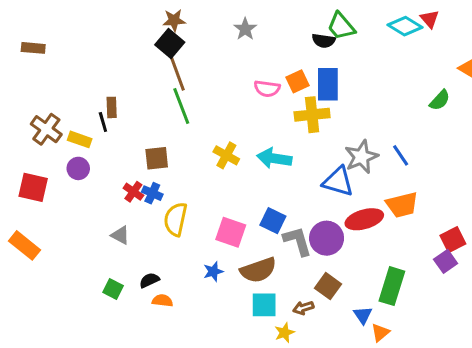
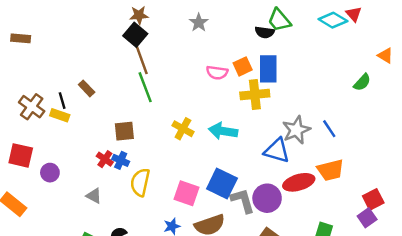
brown rectangle: (112, 107) -> (87, 88), turned -42
black line: (103, 122) -> (62, 101), moved
purple circle: (78, 168) -> (50, 173), moved
blue square: (273, 221) -> (222, 184), size x1.4

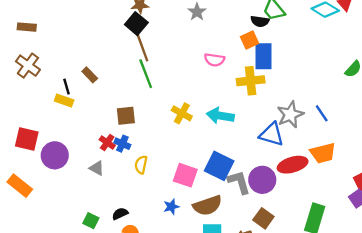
orange square: (243, 66) -> (249, 40), moved
brown cross: (32, 107) -> (28, 66), moved
purple circle: (50, 173) -> (55, 155), size x1.5
yellow semicircle: (140, 182) -> (141, 165), size x0.7
gray triangle: (94, 196) -> (97, 168), moved

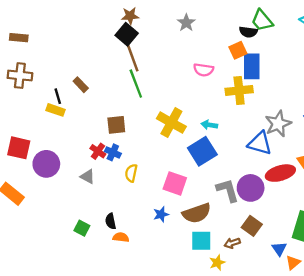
brown cross: (28, 66) -> (20, 76), turned -30
yellow cross: (182, 113) -> (171, 123), size x1.4
cyan arrow: (220, 116) -> (209, 125), size x0.6
blue square: (219, 166) -> (202, 151), moved, turned 32
black semicircle: (120, 214) -> (111, 221), turned -77

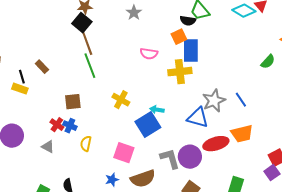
yellow cross: (171, 123) -> (121, 100), size x0.7
cyan arrow: (209, 125) -> (157, 110), moved

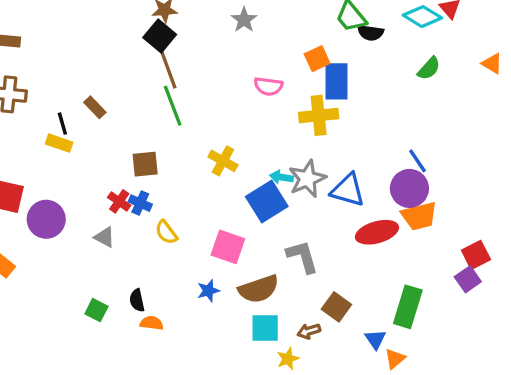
black semicircle: (188, 21) -> (371, 33), moved
green semicircle: (268, 62) -> (429, 68), moved
gray star: (214, 101) -> (307, 179), moved
yellow semicircle: (86, 144) -> (166, 232), turned -49
purple circle: (190, 157) -> (409, 188), moved

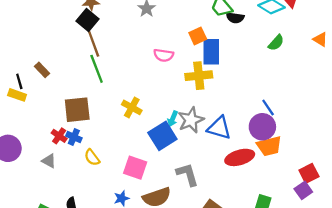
brown square: (145, 164) -> (77, 110), size x1.4
cyan arrow: (281, 177) -> (173, 119), turned -77

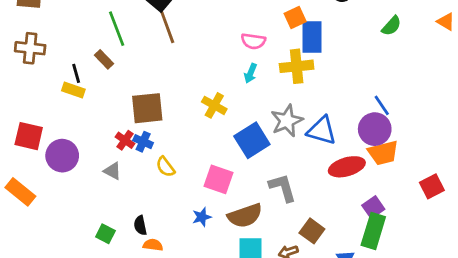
green line: (97, 69) -> (117, 29), moved
cyan arrow: (173, 119) -> (251, 73), moved
purple square: (303, 190) -> (373, 207), moved

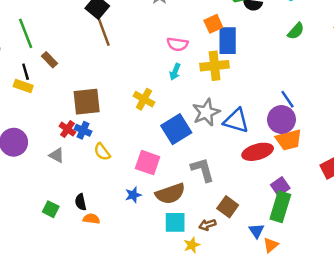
green line: (117, 29) -> (26, 33), moved

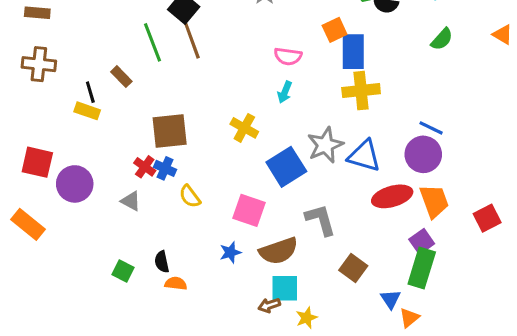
green line: (26, 33) -> (152, 42), moved
yellow cross: (215, 66) -> (361, 91), moved
blue line: (287, 99) -> (431, 128), turned -30
orange trapezoid: (289, 140) -> (434, 201), moved, turned -96
brown arrow: (207, 225) -> (269, 305), moved

